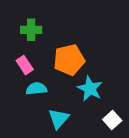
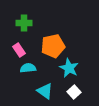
cyan triangle: (59, 119) -> (45, 91), turned -36
white square: (112, 120) -> (74, 92), moved

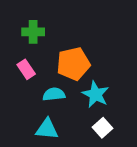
cyan semicircle: (28, 68) -> (54, 94), moved
cyan triangle: (45, 91) -> (47, 129), moved, turned -30

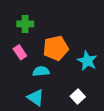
cyan star: (96, 94) -> (87, 61), moved
cyan triangle: (47, 129) -> (36, 98), turned 30

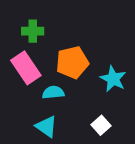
pink rectangle: (20, 52) -> (26, 68), size x1.6

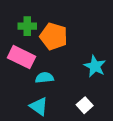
orange pentagon: (72, 62) -> (54, 36), moved, turned 30
pink rectangle: (26, 68) -> (22, 57), turned -30

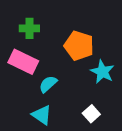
orange pentagon: (54, 36) -> (79, 46), moved
cyan semicircle: (44, 78) -> (48, 84), turned -36

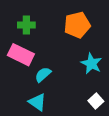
orange pentagon: (79, 46) -> (77, 25), moved, turned -30
white square: (91, 114) -> (96, 101), moved

